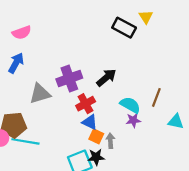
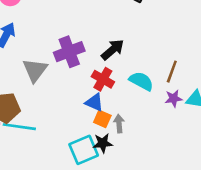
gray triangle: (40, 94) -> (35, 70), turned -35
red cross: (86, 104) -> (103, 79), moved, turned -30
purple star: (133, 120) -> (174, 98), moved

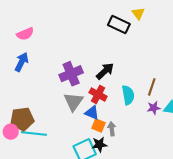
gray triangle: (35, 70) -> (73, 102), moved
cyan semicircle: (141, 81) -> (128, 95), turned 54

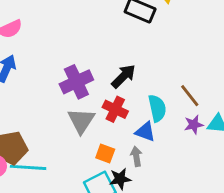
brown line: (152, 87) -> (190, 96), turned -54
blue triangle: (92, 113) -> (145, 132), moved
orange square: (99, 125) -> (105, 154), moved

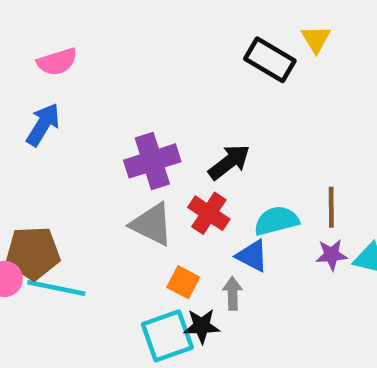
brown line: (190, 96) -> (331, 207), turned 30
cyan semicircle: (157, 108) -> (276, 221), turned -100
gray triangle: (81, 121) -> (152, 224), turned -44

